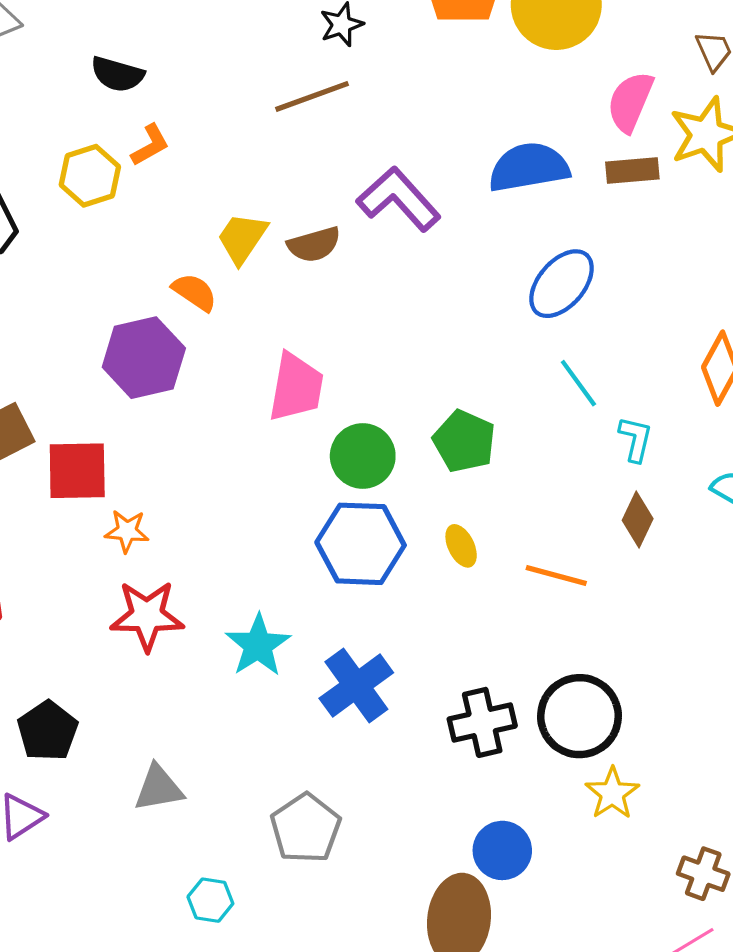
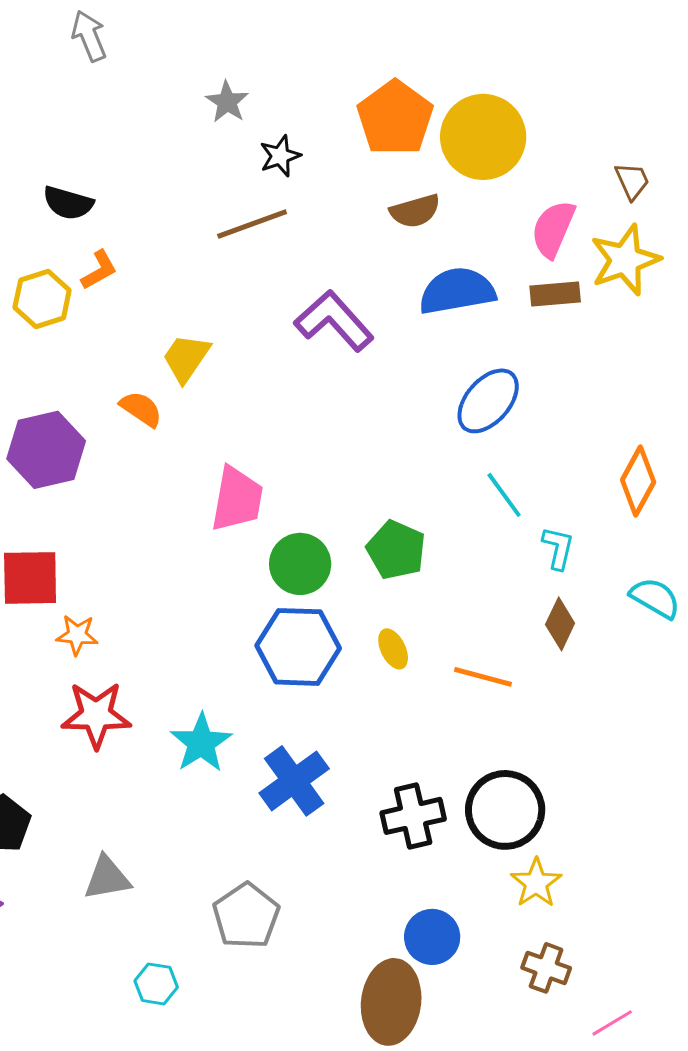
brown semicircle: (314, 244) -> (415, 211), moved
purple hexagon: (144, 358) -> (46, 450), moved
brown cross: (703, 874) -> (546, 968), moved

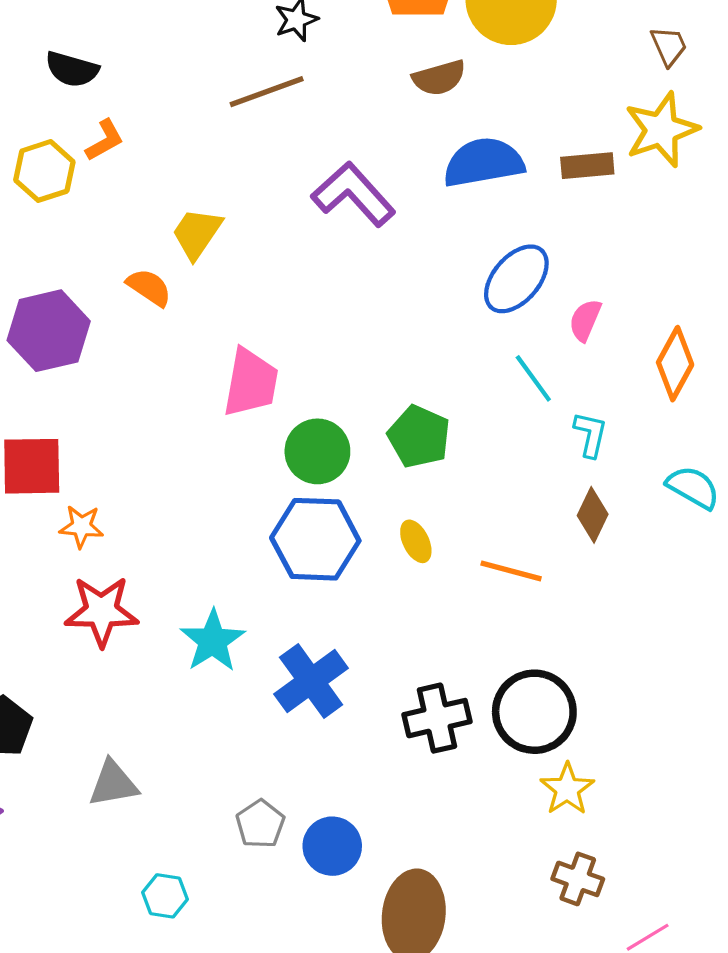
pink semicircle: (553, 229) -> (585, 320), moved, size x0.7
gray pentagon: (246, 916) -> (260, 824), size x0.7
blue circle: (432, 937) -> (332, 846), moved

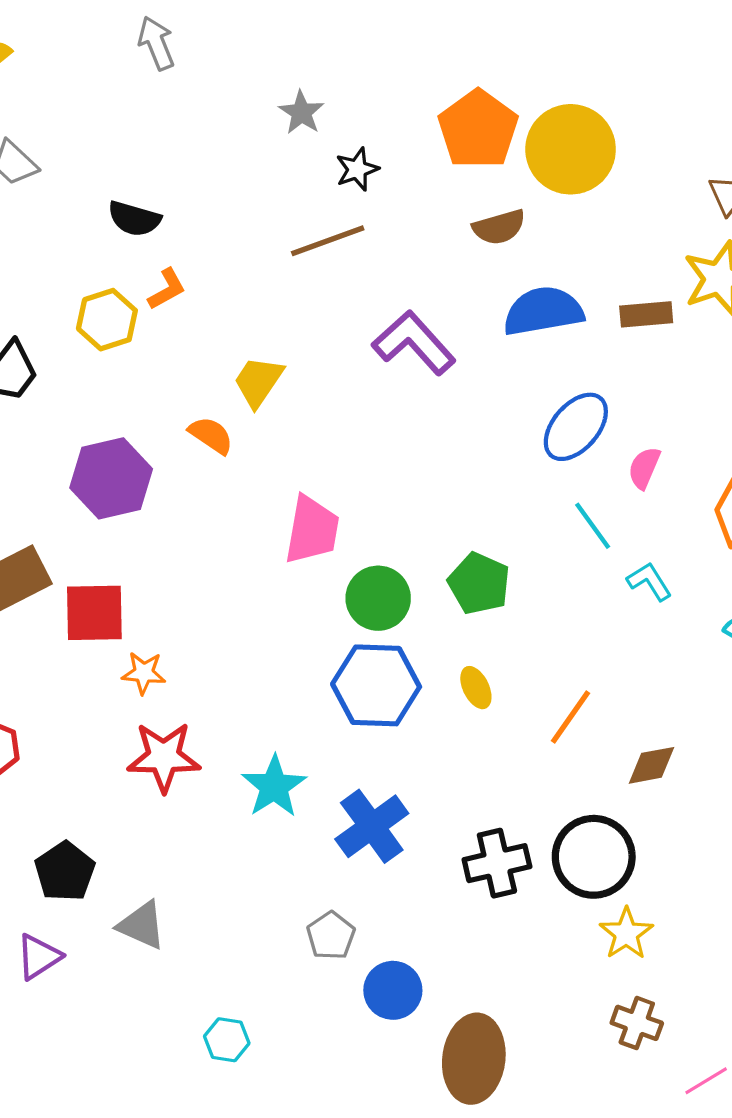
cyan L-shape: (590, 434) -> (649, 581), turned -45
brown diamond: (593, 515) -> (651, 765), moved, turned 54
orange line: (511, 571) -> (571, 717), turned -70
gray triangle: (113, 784) -> (142, 925), moved, turned 34
gray pentagon: (260, 824) -> (331, 936), moved

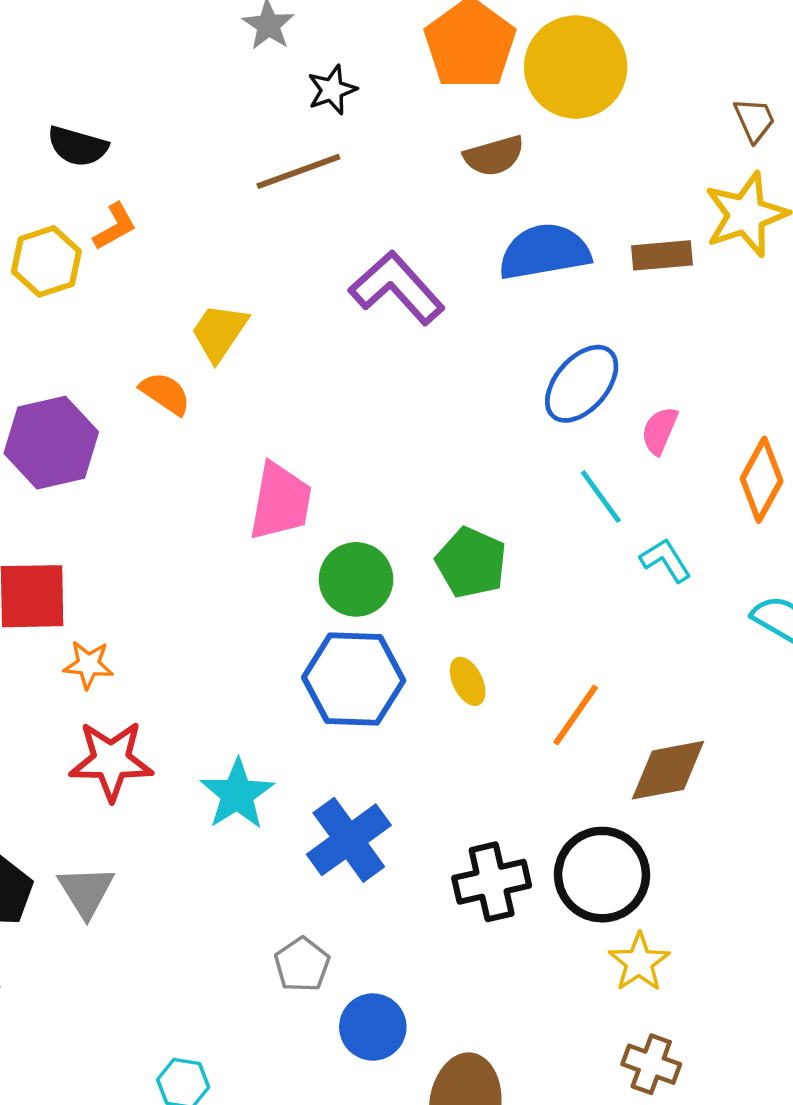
brown diamond: (651, 765) -> (668, 770), size x1.4
gray triangle: (142, 925) -> (86, 891), moved, turned 34

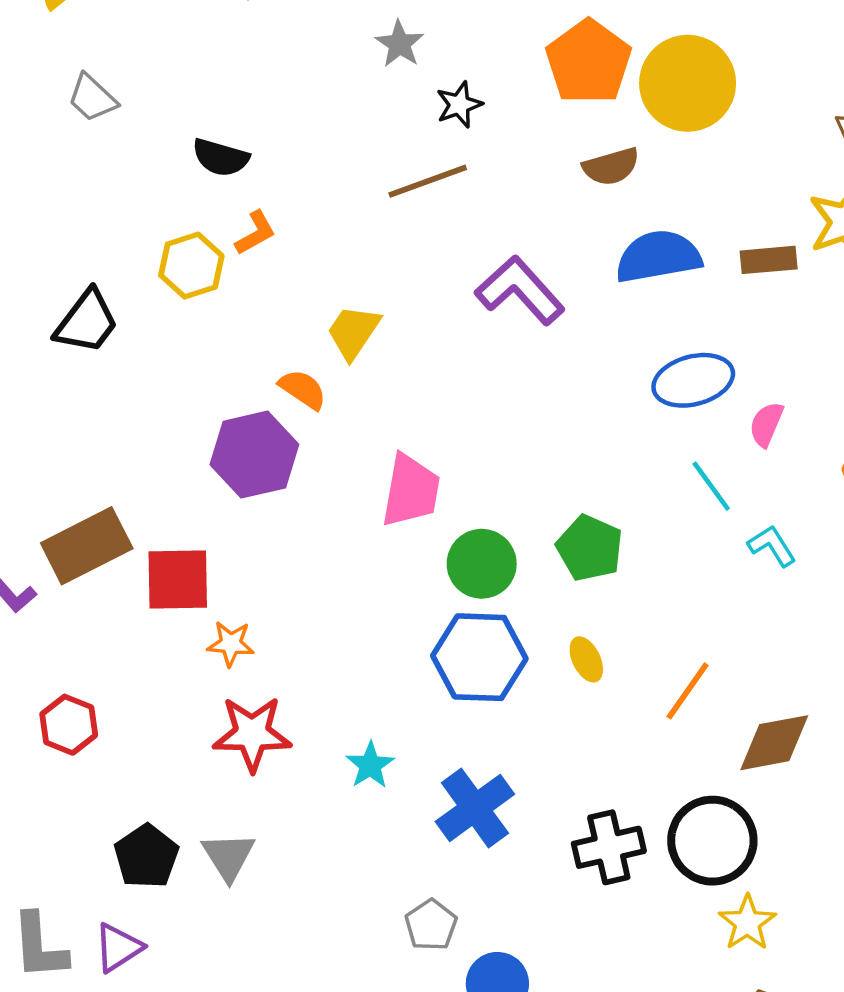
blue ellipse: (582, 384) -> (693, 380), turned 34
purple hexagon: (51, 443) -> (254, 455), moved
cyan star: (237, 794) -> (370, 765), size x0.7

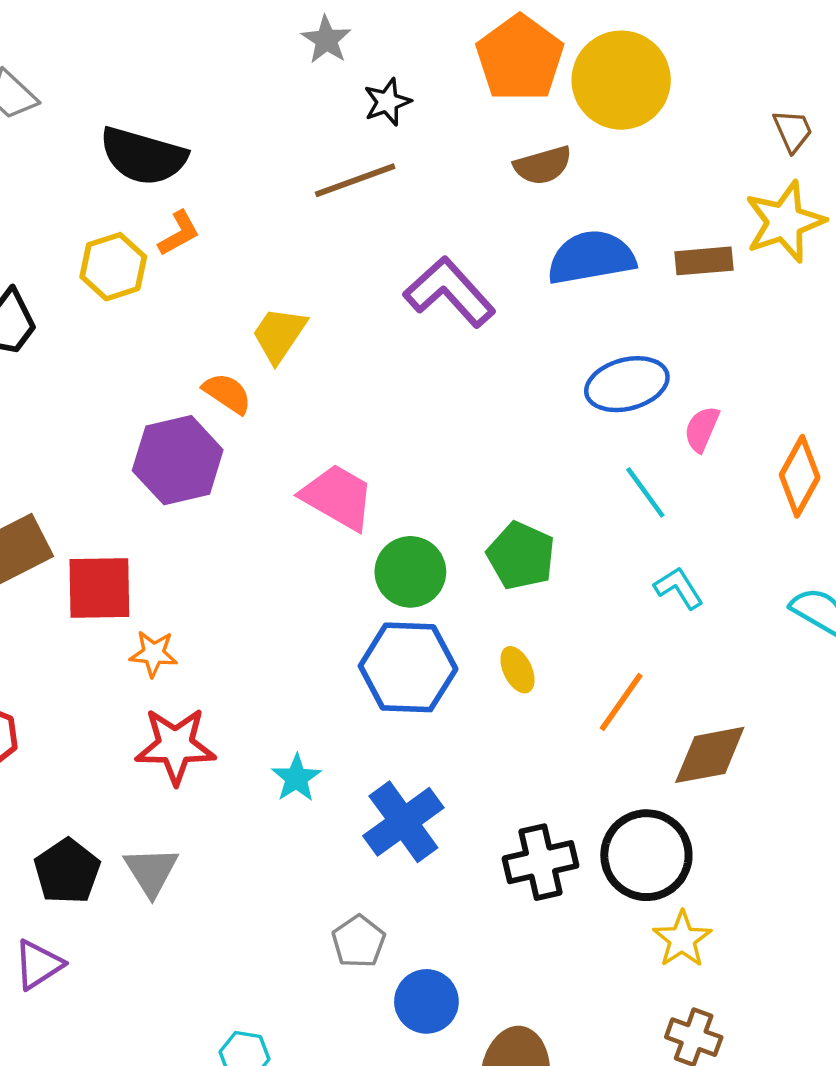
black semicircle: (221, 158) -> (143, 156), size x1.5
pink trapezoid: (411, 491) -> (338, 497), turned -70
cyan L-shape: (772, 546) -> (679, 588), moved

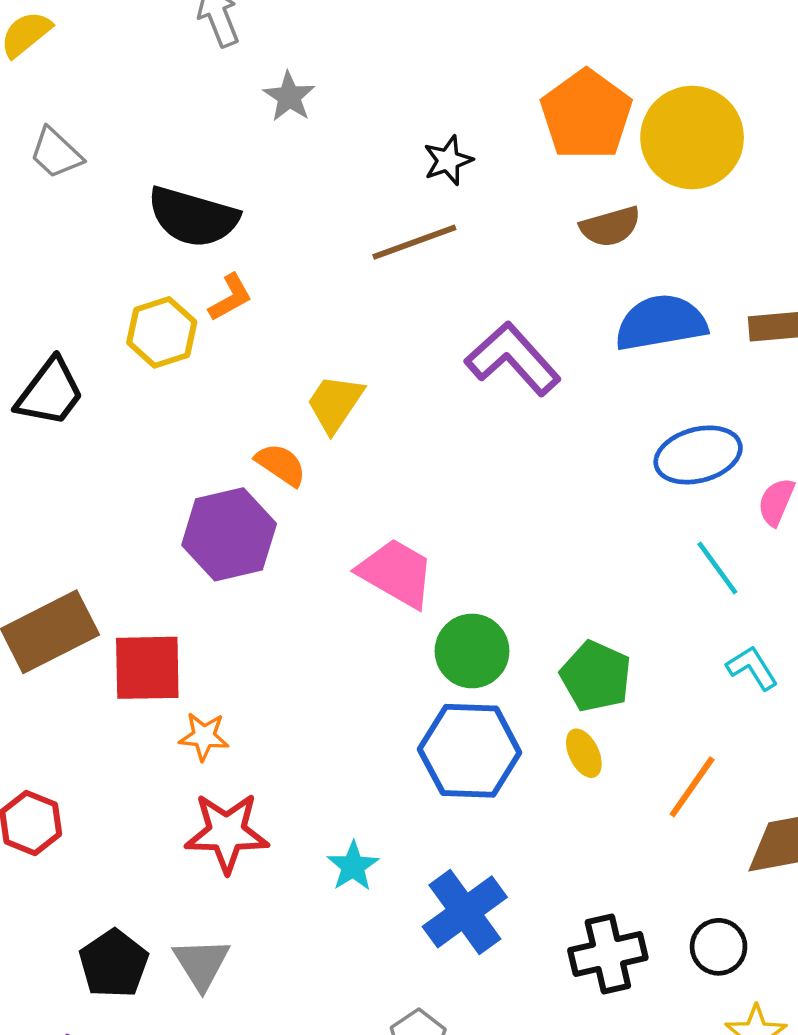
gray star: (326, 40) -> (289, 97), moved
green pentagon: (521, 556) -> (596, 676), moved
black circle: (646, 855) -> (719, 947), size x0.6

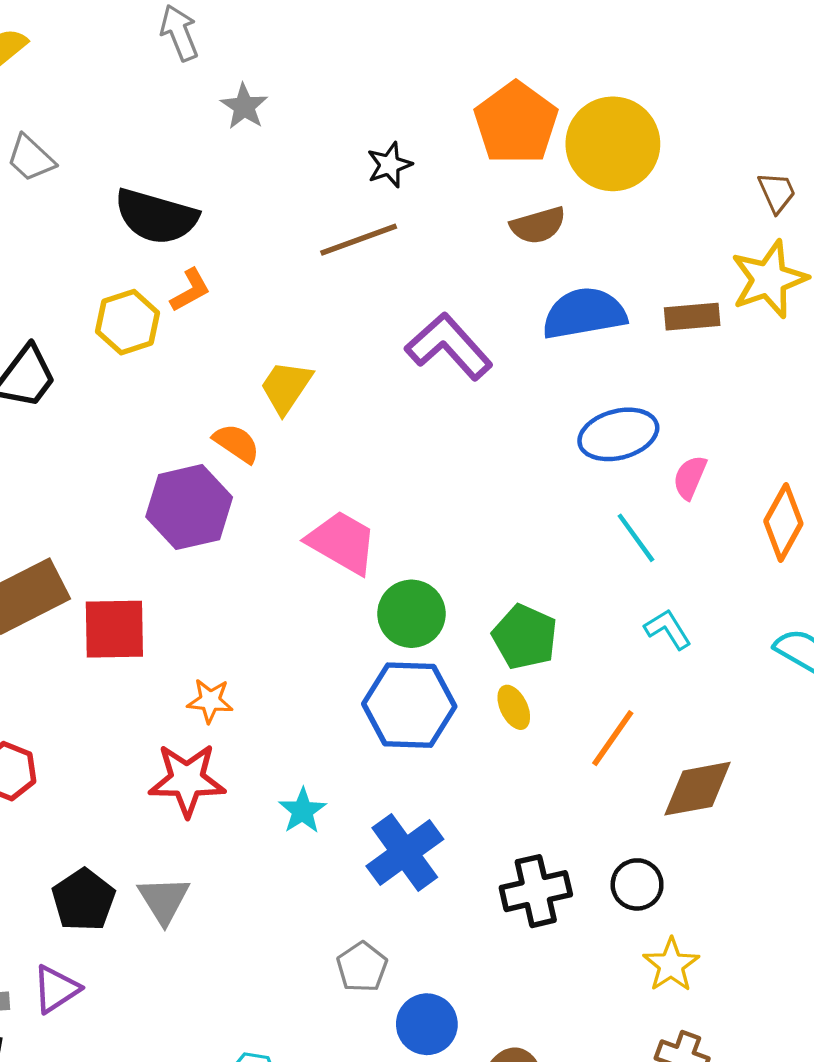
orange star: (204, 736) -> (210, 701), moved

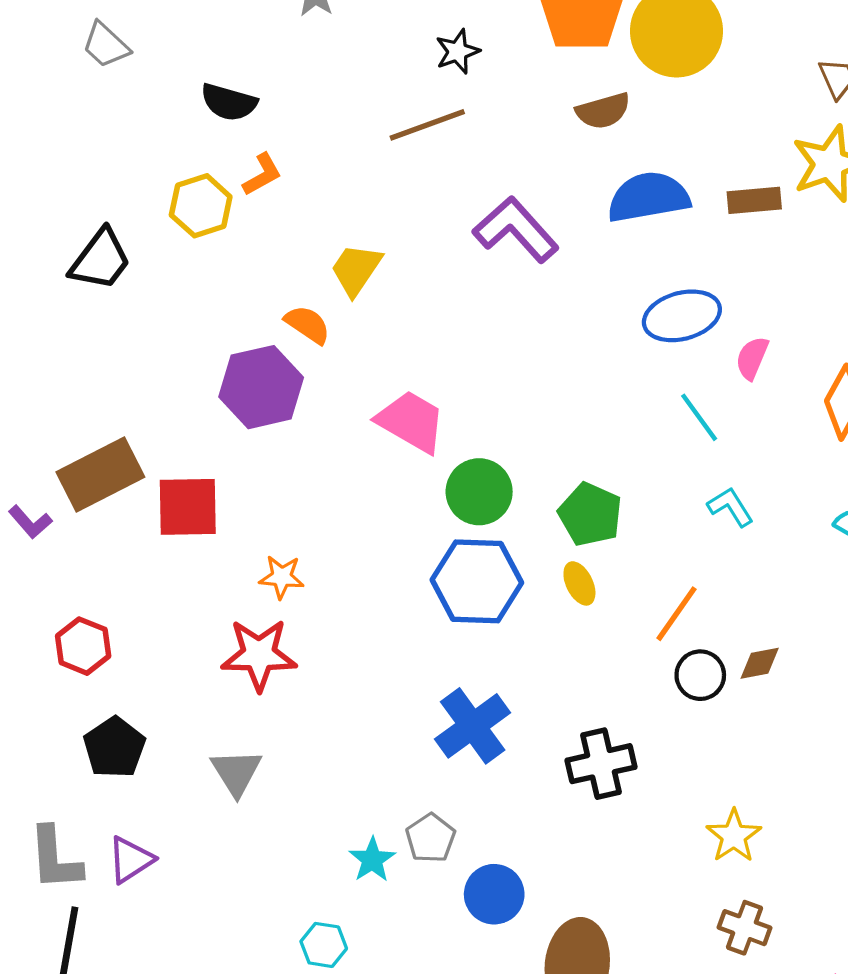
black semicircle: (156, 217) -> (229, 102), size x0.7
brown diamond: (698, 789) -> (760, 663), size x0.6
cyan star: (303, 811) -> (372, 860), moved
black circle: (637, 884) -> (700, 675), moved
black pentagon: (84, 900) -> (114, 747), moved

